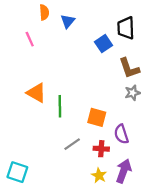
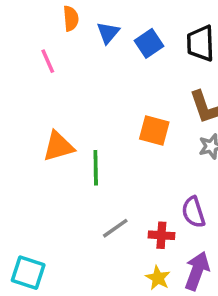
blue square: (103, 44) -> (149, 43), moved
orange triangle: (36, 93) -> (58, 146), turned -45
orange square: (97, 117) -> (154, 130), moved

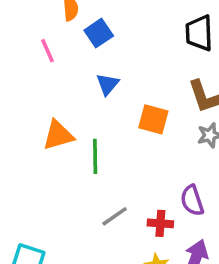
blue triangle: (108, 33) -> (108, 84), moved
blue square: (149, 43) -> (99, 33), moved

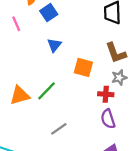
orange triangle: (58, 135) -> (20, 95), moved
green line: (95, 156) -> (46, 91), turned 45
red cross: (160, 223) -> (106, 94), moved

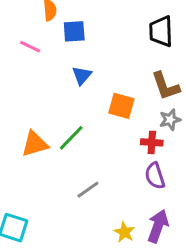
blue square: (49, 13) -> (74, 31), turned 30
pink line: (16, 24) -> (30, 47), turned -40

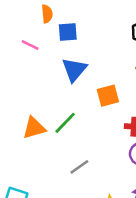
blue triangle: (82, 75) -> (74, 70), size x1.5
orange square: (121, 106) -> (108, 96), turned -30

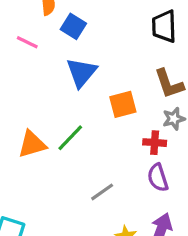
blue square: (68, 32) -> (73, 26), turned 36
gray line: (79, 167) -> (102, 192), moved

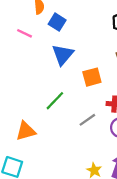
orange triangle: (32, 144) -> (26, 131), moved
gray line: (102, 192) -> (87, 120), moved

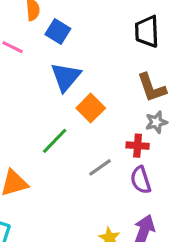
orange square: (92, 77) -> (91, 108), moved, turned -30

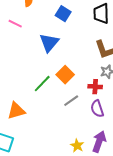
blue square: (58, 31) -> (63, 14), moved
orange square: (91, 108) -> (65, 75), moved

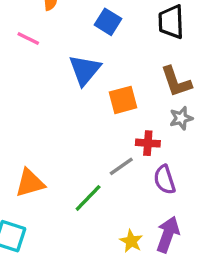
orange square: (65, 75) -> (123, 100), moved, turned 30
green line: (42, 84) -> (88, 198), moved
red cross: (95, 87) -> (148, 143), moved

